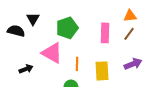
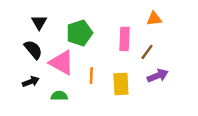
black semicircle: (16, 31) -> (33, 50), moved, turned 36
brown line: (129, 34) -> (147, 52), moved
green semicircle: (71, 84) -> (59, 96), moved

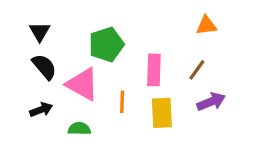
black triangle: (39, 22) -> (40, 32), moved
pink rectangle: (124, 39) -> (154, 70), moved

